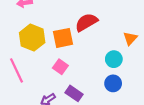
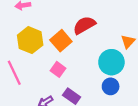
orange square: (63, 38) -> (61, 41), turned -30
cyan circle: (114, 59) -> (111, 62), size x1.5

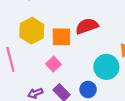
orange square: (61, 41) -> (61, 37), turned 30
blue circle: (111, 86) -> (88, 89), moved

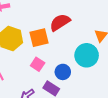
blue circle: (88, 89) -> (63, 72), moved

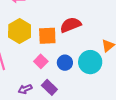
blue circle: (63, 72) -> (65, 63), moved

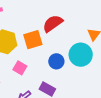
pink square: (41, 61) -> (20, 68), moved

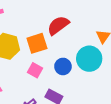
pink square: (20, 68) -> (35, 70), moved

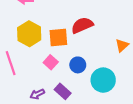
cyan circle: (89, 59) -> (103, 80), moved

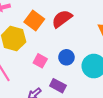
orange square: (58, 38) -> (34, 20), moved, turned -36

